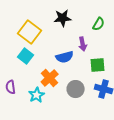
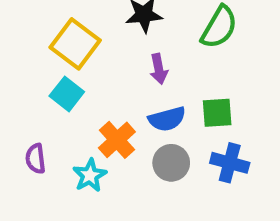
green semicircle: (99, 24) -> (219, 27), size x1.5
purple arrow: (83, 44) -> (159, 69), moved
blue semicircle: (65, 57) -> (167, 119), moved

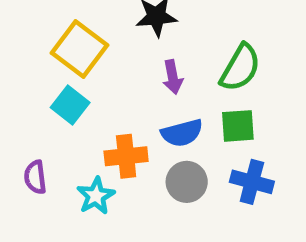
green semicircle: (219, 27) -> (240, 68), moved
orange cross: (117, 140) -> (126, 156), turned 36

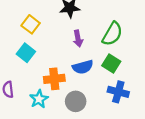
yellow square: (79, 49) -> (31, 24), size x0.7
green square: (238, 126) -> (111, 63), turned 36
gray circle: (187, 182) -> (76, 101), moved

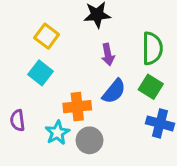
green semicircle: (112, 34) -> (152, 48), turned -30
blue semicircle: (83, 67) -> (114, 91), turned -36
gray circle: (76, 101) -> (89, 140), moved

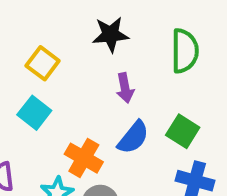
green semicircle: (152, 48) -> (185, 51), moved
orange cross: (77, 107) -> (84, 158), turned 36

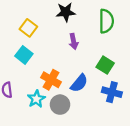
blue semicircle: (133, 137) -> (79, 83), moved

